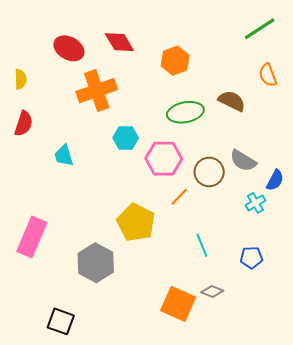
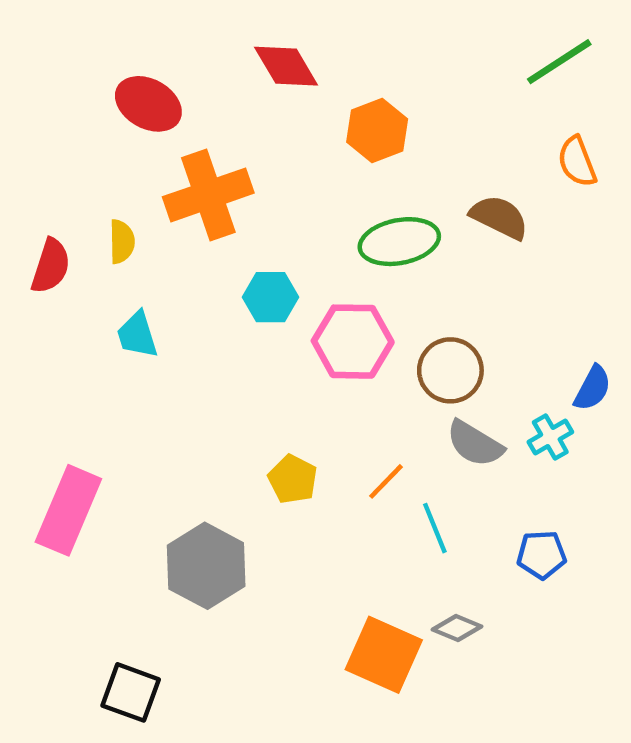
red diamond: (119, 42) -> (286, 66), moved
yellow semicircle: (21, 79) -> (122, 242), moved
gray semicircle: (243, 161) -> (475, 444), moved
orange line: (179, 197) -> (386, 481), moved
yellow pentagon: (136, 222) -> (293, 479), size x0.6

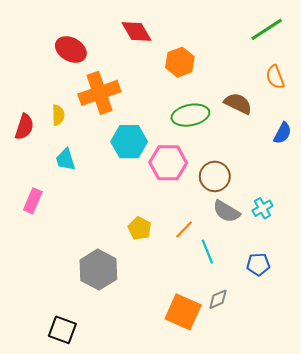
cyan hexagon: (271, 297) -> (129, 142), size x1.4
blue semicircle: (593, 388) -> (283, 133), moved
pink rectangle: (68, 510) -> (33, 201), moved, size x0.6
gray diamond: (457, 628) -> (218, 299), turned -45

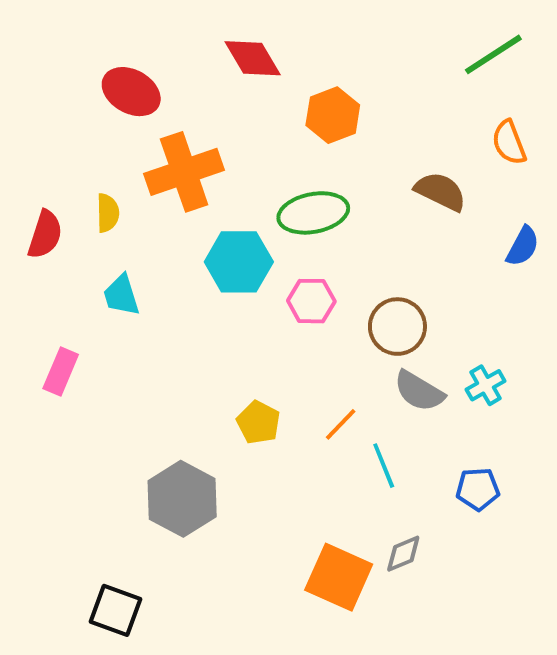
green ellipse: (190, 115) -> (313, 213), moved
pink hexagon: (168, 163) -> (311, 301), size x0.7

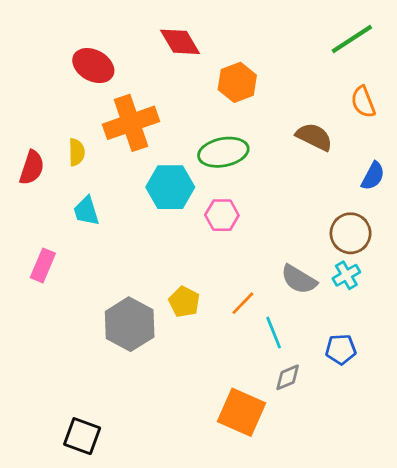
brown circle: (397, 327) -> (351, 233), moved
gray hexagon: (182, 499) -> (130, 324), moved
gray diamond: (403, 554) -> (288, 377), moved

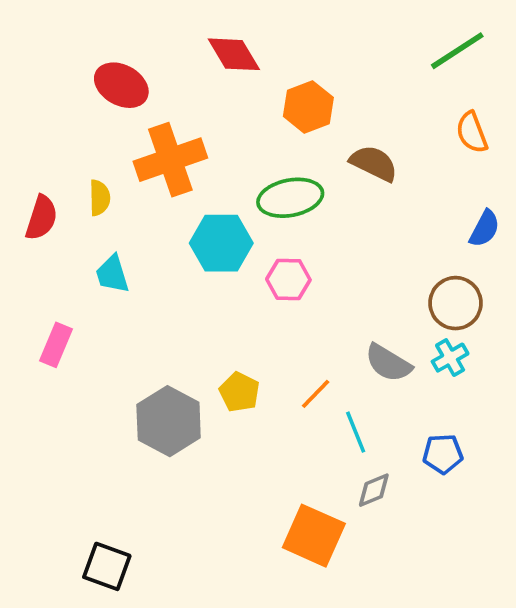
brown semicircle: (314, 137) -> (374, 163), moved

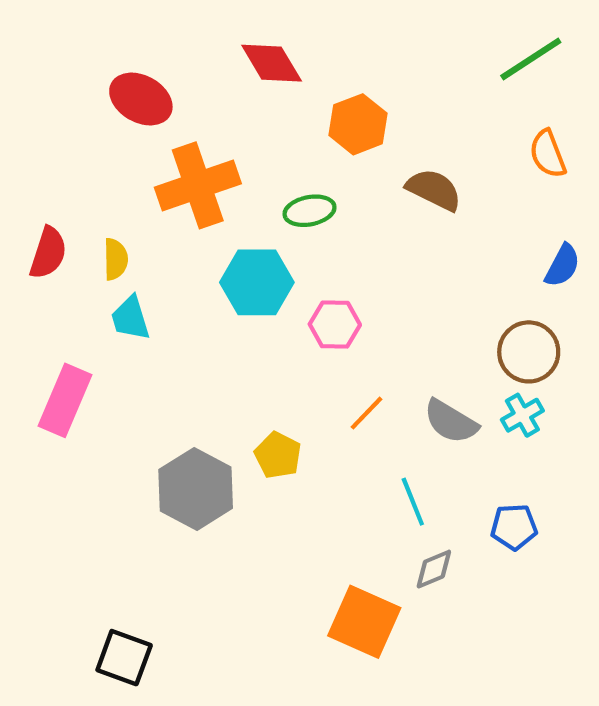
yellow semicircle: (100, 198) -> (116, 259), moved
green ellipse: (290, 198) -> (310, 211), moved, size x0.7
pink rectangle: (56, 345) -> (65, 400), size x1.4
orange line: (316, 394) -> (366, 413), moved

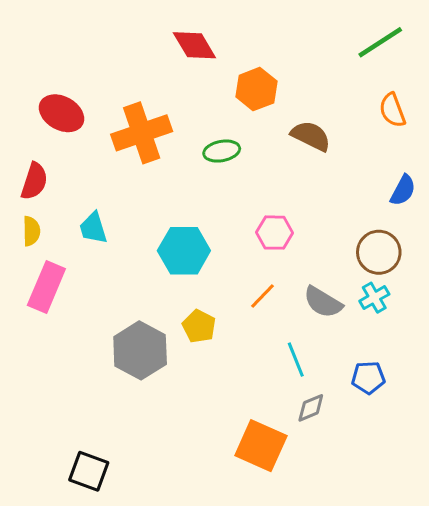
red ellipse: (141, 99) -> (62, 113), moved
yellow semicircle: (116, 259) -> (31, 231), moved
cyan hexagon: (257, 282) -> (184, 251), moved
pink hexagon: (335, 325) -> (275, 233), moved

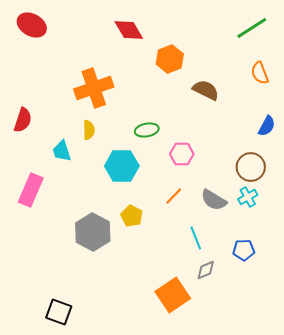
red ellipse: (62, 113) -> (32, 25), moved
green ellipse: (222, 151) -> (147, 130), moved
yellow semicircle: (31, 231) -> (89, 130), moved
orange square: (261, 446) -> (173, 295), turned 32

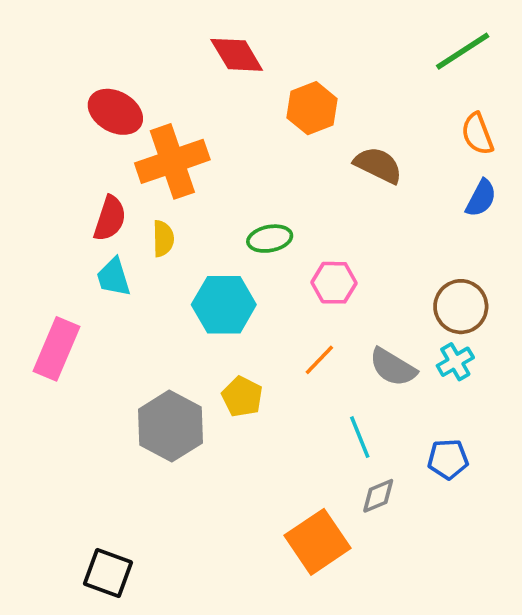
red ellipse: (32, 25) -> (115, 112), moved
red semicircle: (23, 120) -> (110, 218), moved
blue semicircle: (267, 126) -> (481, 198), moved

